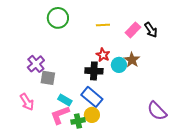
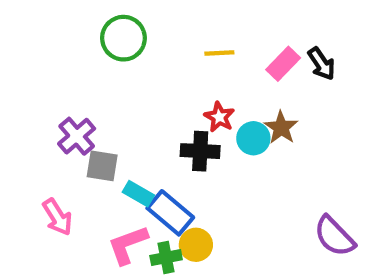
blue rectangle: (92, 97) -> (170, 213), moved
cyan rectangle: (65, 100) -> (138, 194), moved

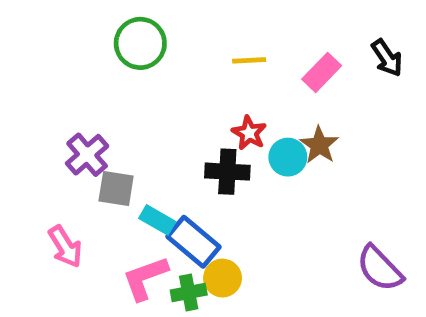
black arrow: (322, 64) -> (387, 58), moved

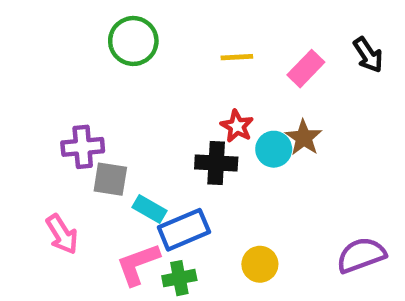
purple cross: (87, 155) -> (83, 147), turned 36
blue rectangle: (194, 242) -> (184, 230), turned -63
purple semicircle: (380, 268) -> (361, 255), turned 114
yellow circle: (223, 278) -> (260, 264), moved

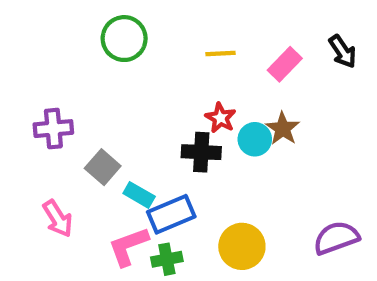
purple cross: (83, 147) -> (53, 129), moved
gray square: (110, 179) -> (103, 167), turned 32
yellow circle: (260, 264) -> (242, 246), size x1.4

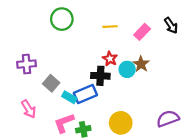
blue rectangle: (171, 214) -> (85, 94), moved

